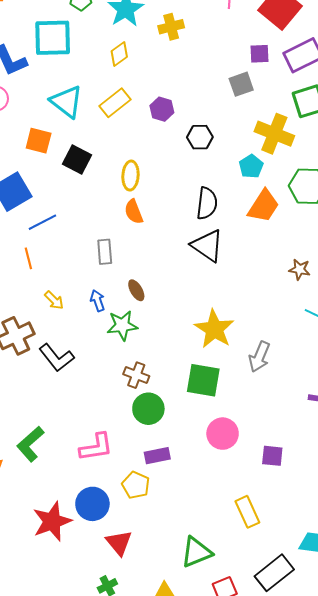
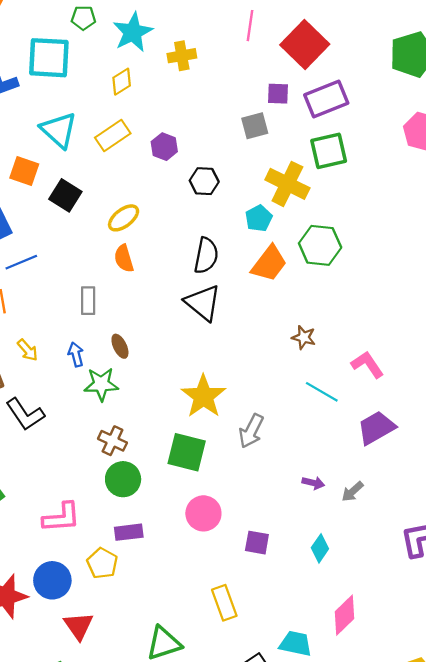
yellow ellipse: (130, 176) -> (124, 218), turned 44

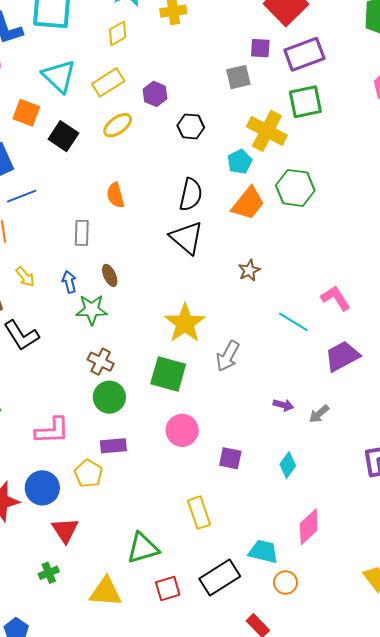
yellow ellipse: (124, 218) -> (118, 125), moved
brown star: (304, 337) -> (249, 270), moved, turned 30

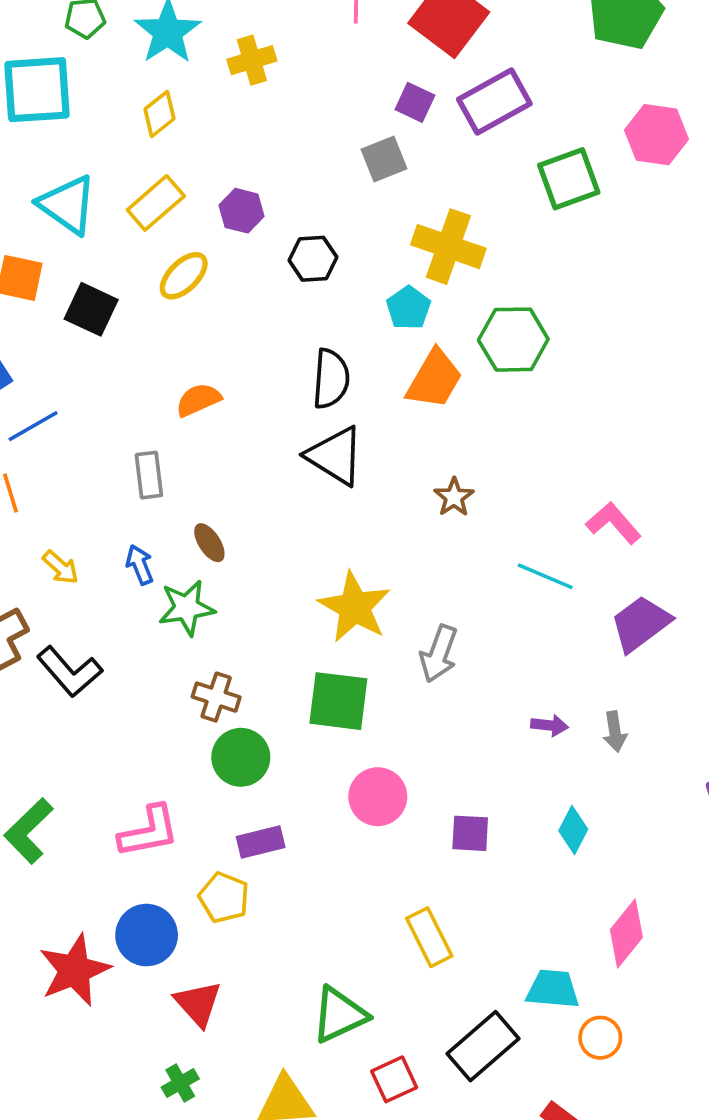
purple square: (260, 48) -> (415, 102), turned 30
green square: (305, 102) -> (569, 179), moved
orange semicircle: (115, 195) -> (198, 400), turned 90
gray arrow: (319, 414) -> (615, 732), turned -50

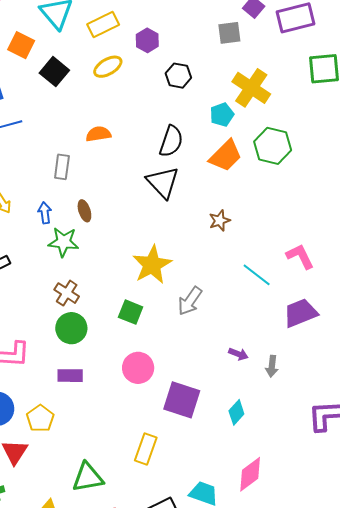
green square: (338, 701) -> (131, 312), size x0.7
purple square: (470, 833) -> (182, 400), size x1.6
yellow pentagon: (224, 897) -> (40, 418), moved
yellow rectangle: (429, 937) -> (146, 449), turned 32

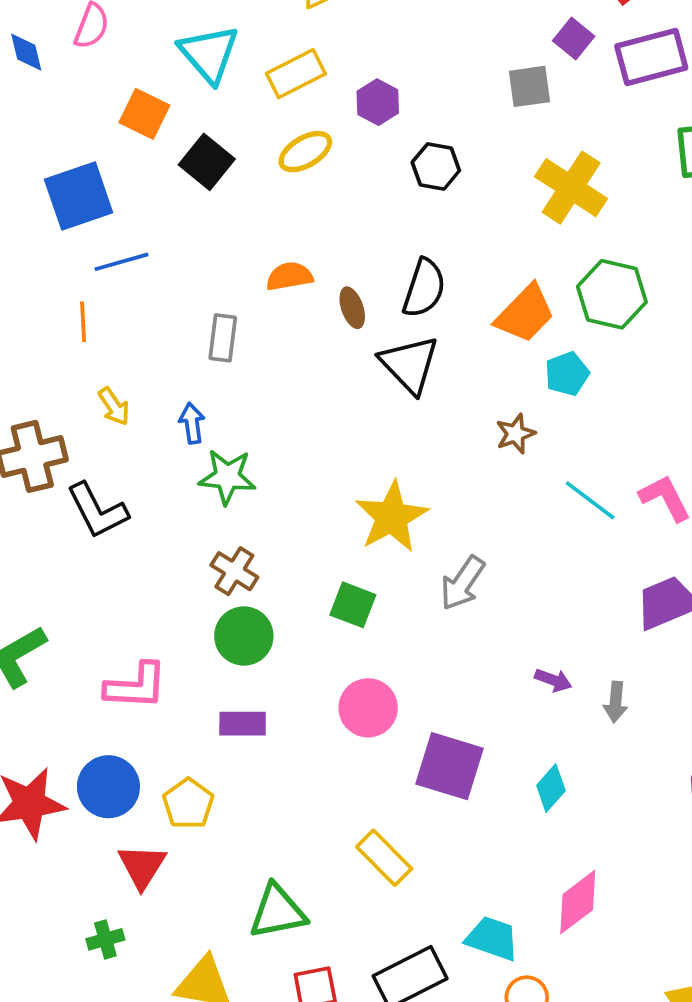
cyan pentagon: (222, 115) -> (567, 374), moved
brown ellipse: (84, 211) -> (352, 308), moved
cyan line: (257, 275) -> (590, 500), moved
yellow rectangle: (146, 449) -> (384, 858), turned -64

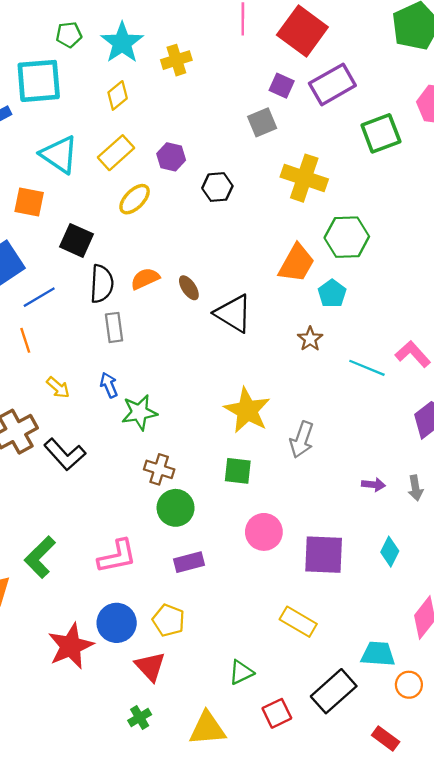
black square: (207, 162) -> (76, 240), moved
black semicircle: (424, 288) -> (102, 284), moved
green triangle: (277, 912) -> (241, 672), size x0.7

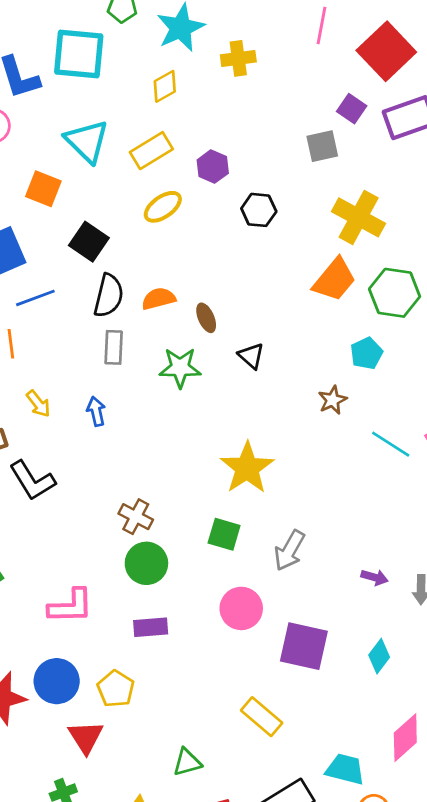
orange trapezoid: (296, 263) -> (334, 280), moved
black triangle: (233, 313) -> (251, 356), size x0.6
green star: (139, 412) -> (180, 368), moved
gray arrow: (302, 440) -> (289, 550), moved

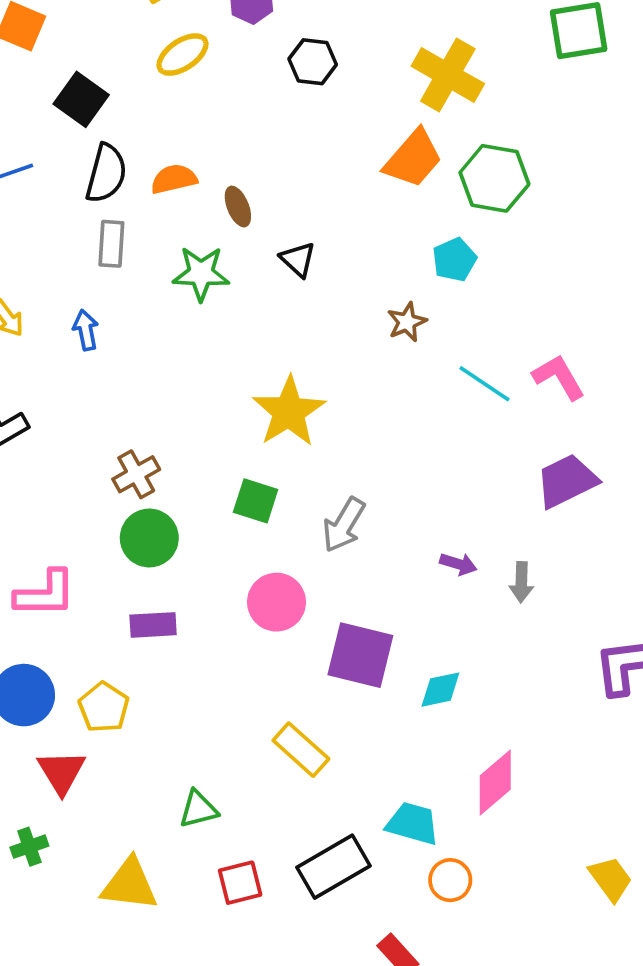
brown cross: (136, 517) -> (136, 474), turned 32
cyan diamond: (379, 656) -> (440, 690), moved, turned 40

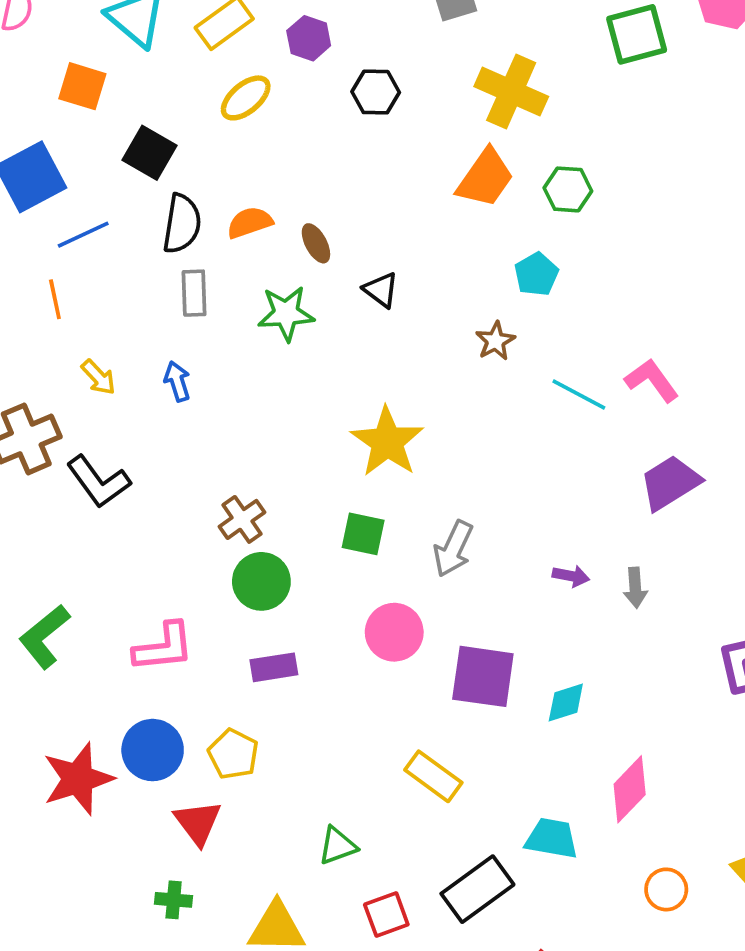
green hexagon: (494, 178) -> (568, 189), size x0.7
green cross: (29, 847) -> (174, 900), turned 30
orange circle: (450, 880) -> (666, 889), moved

